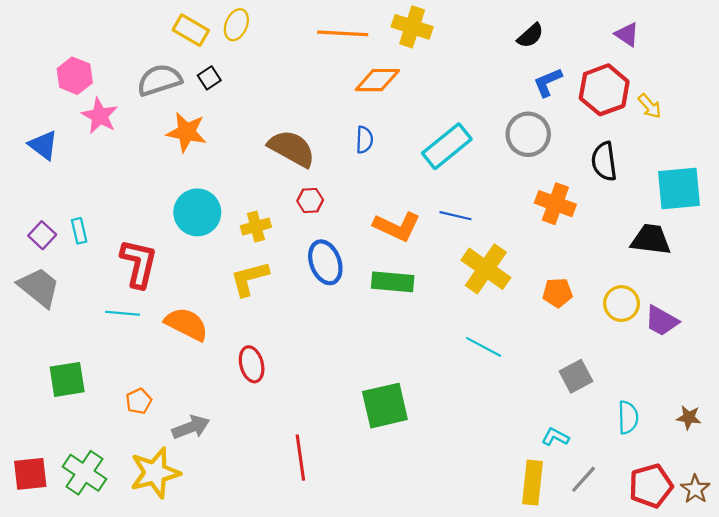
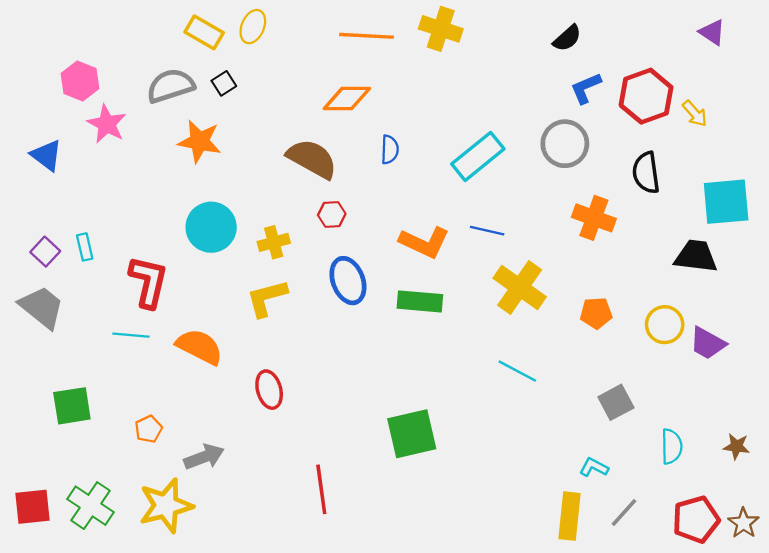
purple triangle: (627, 34) -> (712, 32), moved
orange diamond: (377, 80) -> (347, 98), moved

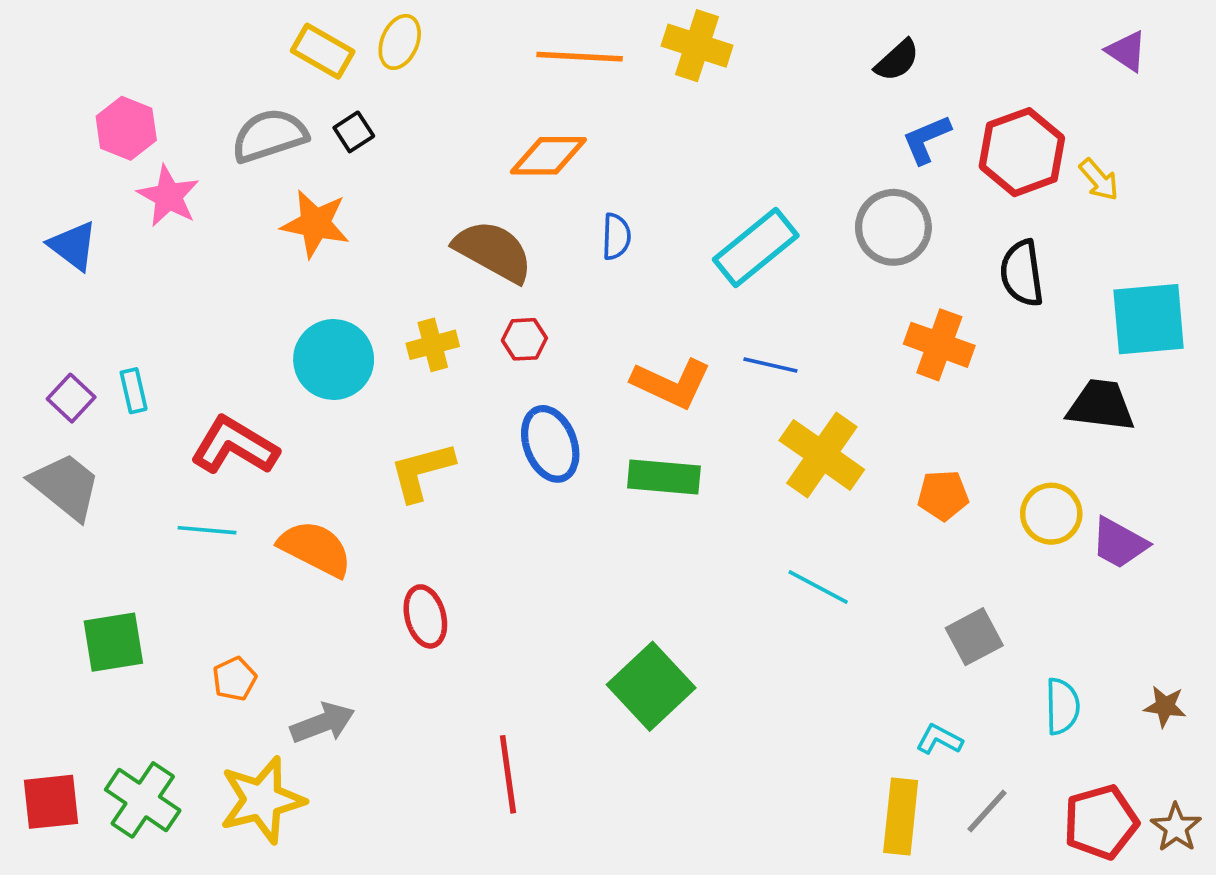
yellow cross: (274, 242) -> (433, 345), moved
red L-shape: (148, 282) -> (234, 446), turned -72
green square: (412, 434) -> (651, 686), turned -30

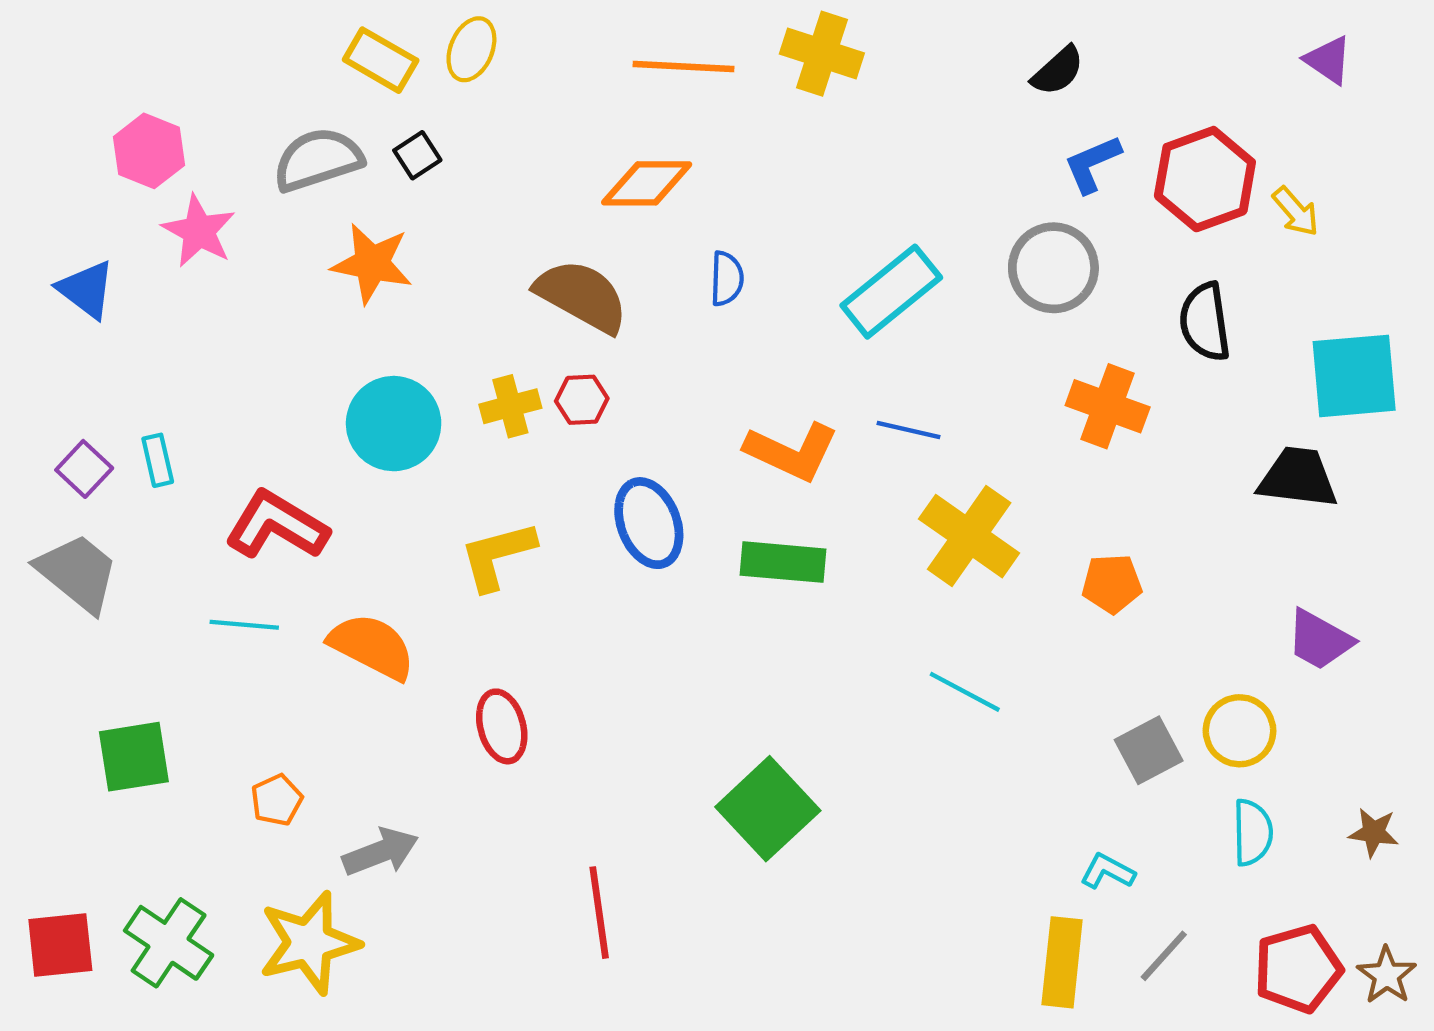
red hexagon: (524, 339) -> (582, 400), moved
yellow circle: (1051, 514) -> (1240, 731), moved

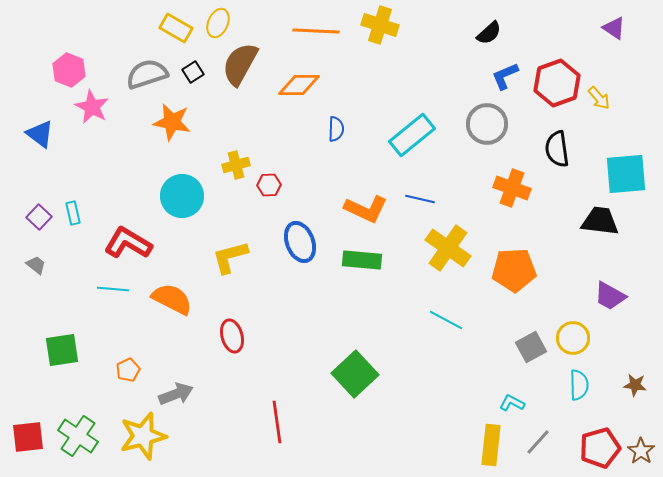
brown semicircle: (582, 296) -> (240, 64), moved, turned -90
yellow cross: (510, 406) -> (236, 165), moved
gray trapezoid: (78, 573) -> (36, 265), size x0.5
orange pentagon: (1112, 584) -> (514, 270), size x1.6

